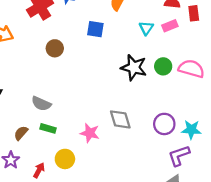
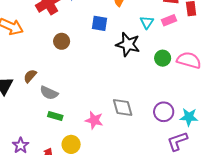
black star: (134, 68) -> (128, 44), moved
brown semicircle: (21, 133) -> (30, 76), moved

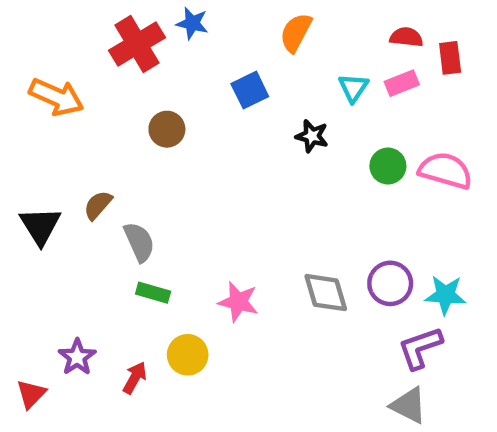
blue square: (99, 23) -> (250, 90), turned -35
black star: (128, 44) -> (312, 136), size x0.6
gray semicircle: (49, 93) -> (139, 242), turned -138
gray diamond: (123, 108) -> (326, 293), moved

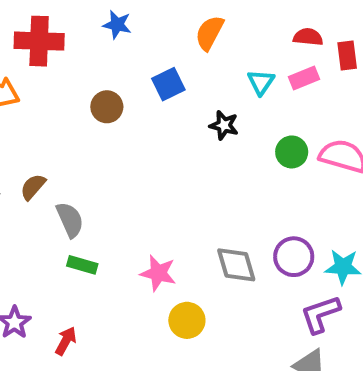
red cross: (137, 44) -> (39, 41), moved, turned 33
brown circle: (167, 129) -> (107, 107), moved
yellow circle: (188, 355) -> (187, 320), moved

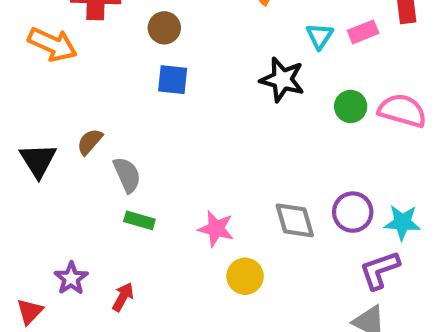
blue square: (168, 84) -> (173, 80), moved, turned 32
brown circle: (107, 107) -> (164, 28), moved
black star: (224, 125) -> (282, 80), size x1.5

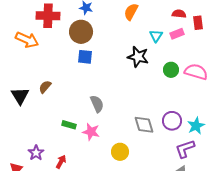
brown circle: (164, 28) -> (81, 32), size x1.5
gray semicircle: (127, 175) -> (97, 104), moved
cyan star: (402, 222) -> (196, 126), turned -30
pink star: (216, 229) -> (91, 132), moved

